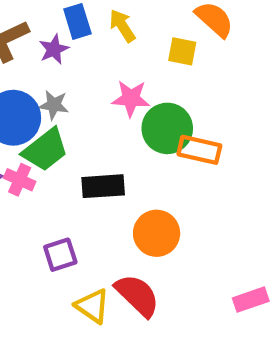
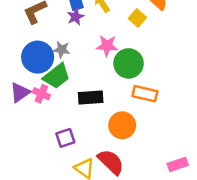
purple star: (54, 49) -> (75, 17), moved
yellow square: (182, 51) -> (137, 18), turned 30
orange rectangle: (199, 150) -> (145, 94), moved

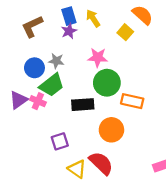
blue circle: (38, 57) -> (34, 68), size x0.7
green circle: (129, 63) -> (107, 83), moved

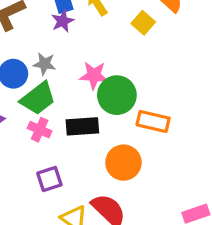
pink star: (98, 57) -> (94, 75), moved
pink cross: (38, 101) -> (40, 130), moved

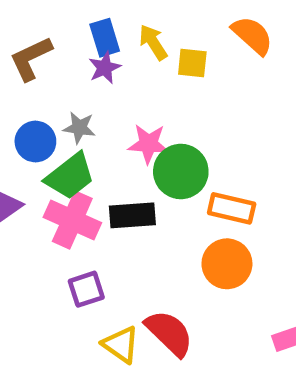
yellow square: (143, 23) -> (192, 63), moved, turned -35
pink cross: (40, 130) -> (72, 220), size x1.6
orange circle: (123, 163) -> (227, 264), moved

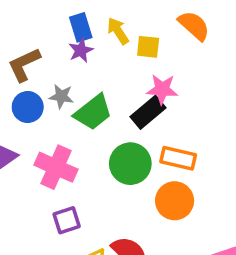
brown L-shape: (31, 58) -> (24, 65), moved
pink star: (149, 144) -> (162, 89), moved
green circle: (181, 171) -> (130, 164), moved
green trapezoid: (70, 176) -> (93, 112), moved
black rectangle: (132, 215) -> (148, 112), moved, turned -36

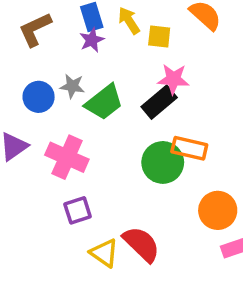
brown L-shape: (24, 65) -> (35, 29), moved
green circle: (130, 164) -> (163, 162), moved
orange circle: (175, 201) -> (218, 210), moved

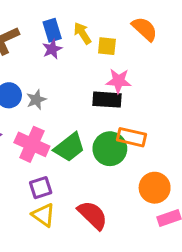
gray star: (72, 86) -> (36, 100), moved, turned -30
green trapezoid: (104, 102) -> (69, 147), moved
black rectangle: (159, 102) -> (107, 100), turned 44
yellow triangle: (104, 253) -> (43, 215), moved

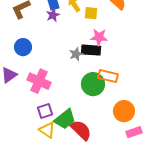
gray star: (36, 100) -> (76, 54), moved
green trapezoid: (69, 147) -> (65, 119), moved

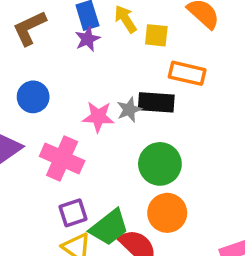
pink star: (99, 37) -> (98, 117), moved
orange rectangle: (108, 76) -> (187, 73), moved
orange circle: (124, 111) -> (167, 213), moved

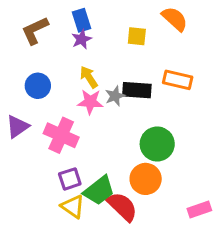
yellow arrow: (126, 19) -> (89, 77), moved
orange rectangle: (187, 73) -> (178, 80), moved
green circle: (160, 164) -> (157, 144), moved

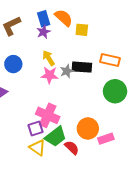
orange semicircle: (175, 19) -> (64, 18), moved
pink cross: (61, 135) -> (48, 115), moved
green circle: (157, 144) -> (115, 91), moved
red semicircle: (122, 207) -> (72, 148), size x0.7
pink rectangle: (199, 209) -> (106, 139), moved

